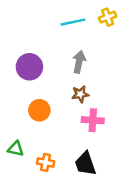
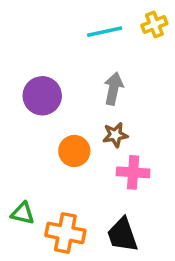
orange circle: (39, 110) -> (74, 151), moved
orange cross: (46, 162) -> (65, 233), size x1.5

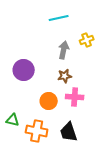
yellow cross: (154, 25) -> (87, 40), moved
purple circle: (42, 96) -> (24, 70), moved
orange circle: (74, 151) -> (49, 101), moved

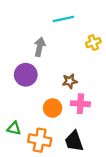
gray arrow: (64, 50) -> (40, 47), moved

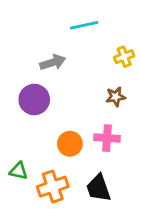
gray arrow: (40, 47) -> (53, 62), turned 60
brown star: (70, 81) -> (116, 97), moved
orange cross: (40, 140) -> (53, 187), turned -30

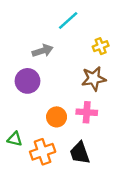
cyan line: (84, 25) -> (68, 21), turned -30
brown star: (116, 97) -> (94, 79), size x1.5

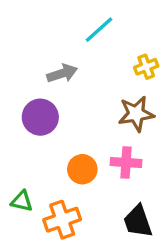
black trapezoid: (80, 153) -> (138, 221), moved

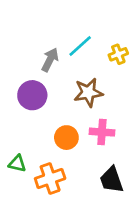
cyan line: (99, 30) -> (80, 46), moved
gray arrow: (62, 73) -> (50, 60), turned -45
brown star: (136, 114) -> (88, 92), moved

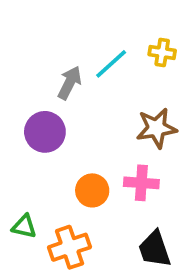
yellow cross: (118, 54) -> (162, 52), moved, turned 30
brown star: (88, 92) -> (156, 128), moved

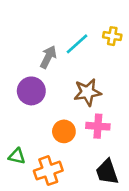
brown star: (156, 128) -> (87, 92), moved

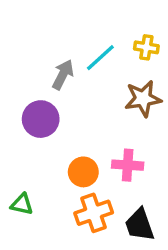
brown star: (87, 92) -> (143, 99), moved
orange cross: (48, 171) -> (94, 213), moved

